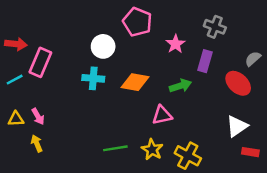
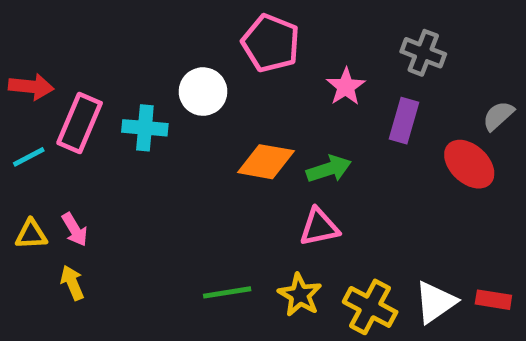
cyan cross: (93, 78) -> (145, 128), moved
green arrow: (180, 86) -> (329, 169), moved
white triangle: (237, 126) -> (435, 302), moved

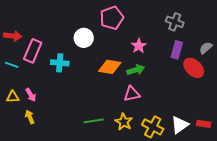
pink pentagon: (271, 43) -> (112, 18), turned 30
pink star: (346, 87) -> (139, 46), moved
purple rectangle: (404, 121) -> (177, 50), moved
cyan cross: (145, 128) -> (60, 63), moved
cyan line: (29, 157) -> (12, 65), turned 48

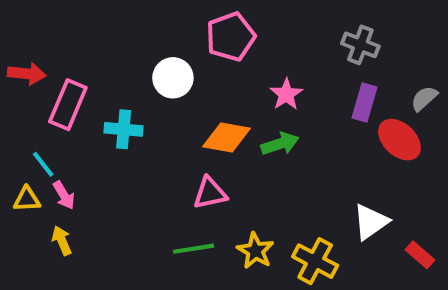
cyan line: (12, 65) -> (43, 164), moved, turned 32
pink triangle: (132, 94) -> (210, 193), moved
red rectangle: (204, 124) -> (420, 255), turned 32
white triangle: (180, 125) -> (371, 222), moved

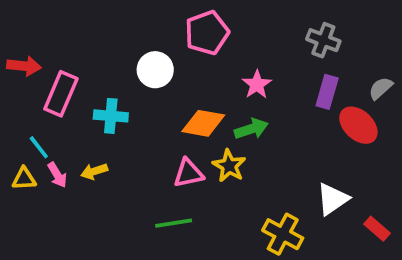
yellow arrow: (62, 240) -> (94, 171), moved, turned -85
yellow star: (255, 251) -> (229, 166), moved

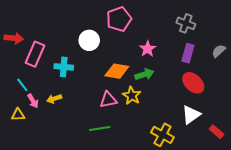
red ellipse: (358, 125) -> (193, 83), moved
yellow triangle: (24, 179) -> (18, 115), moved

